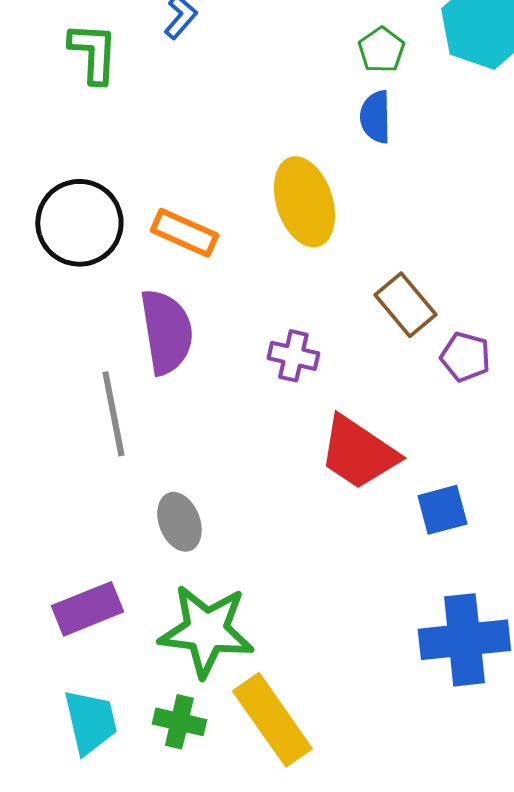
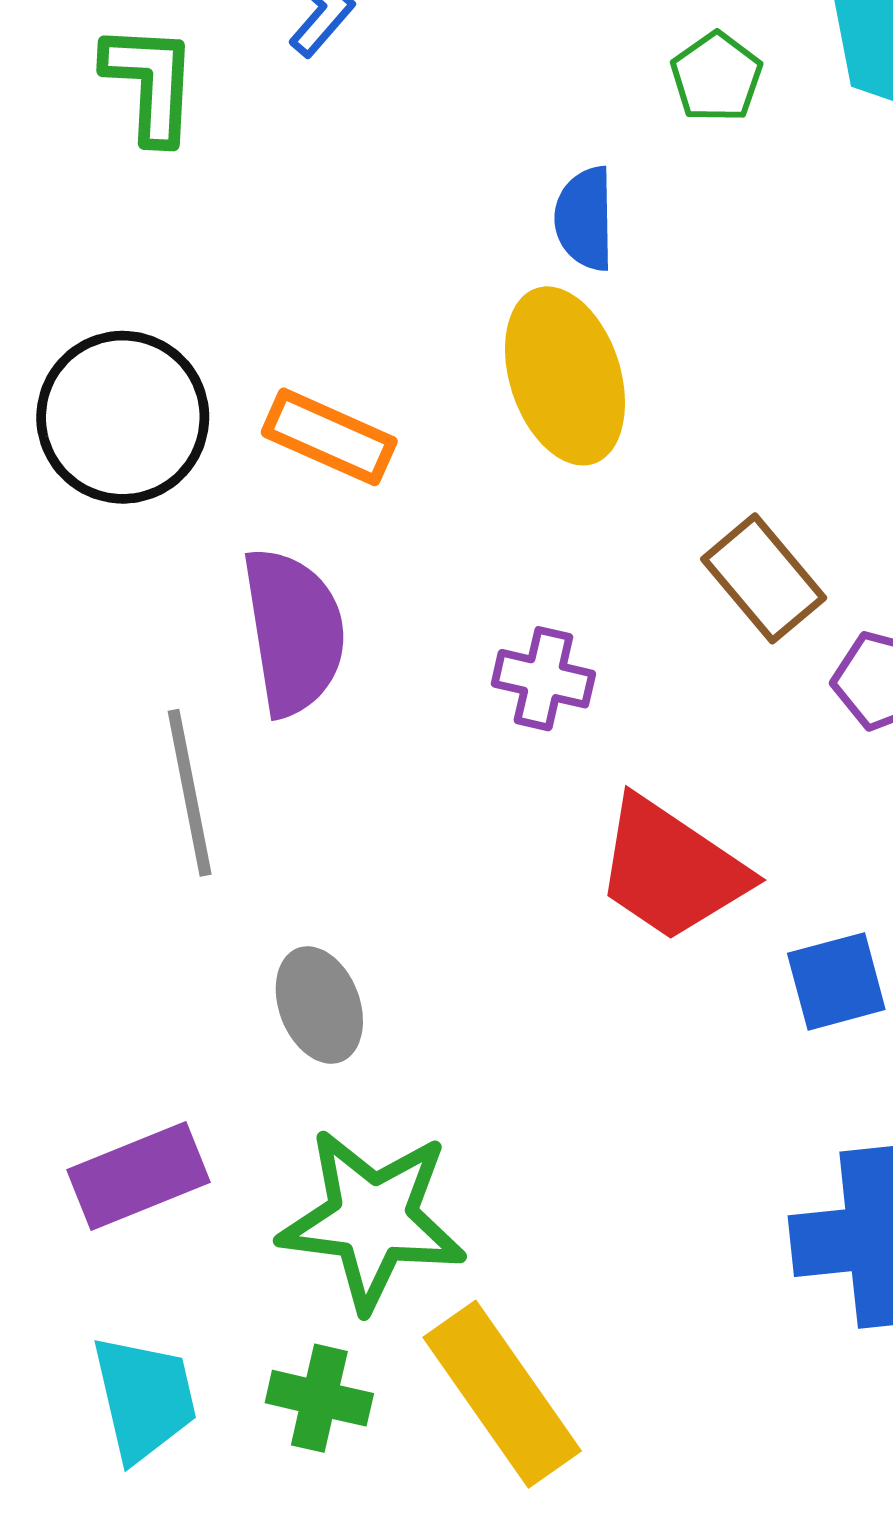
blue semicircle: (375, 117) -> (585, 219), moved

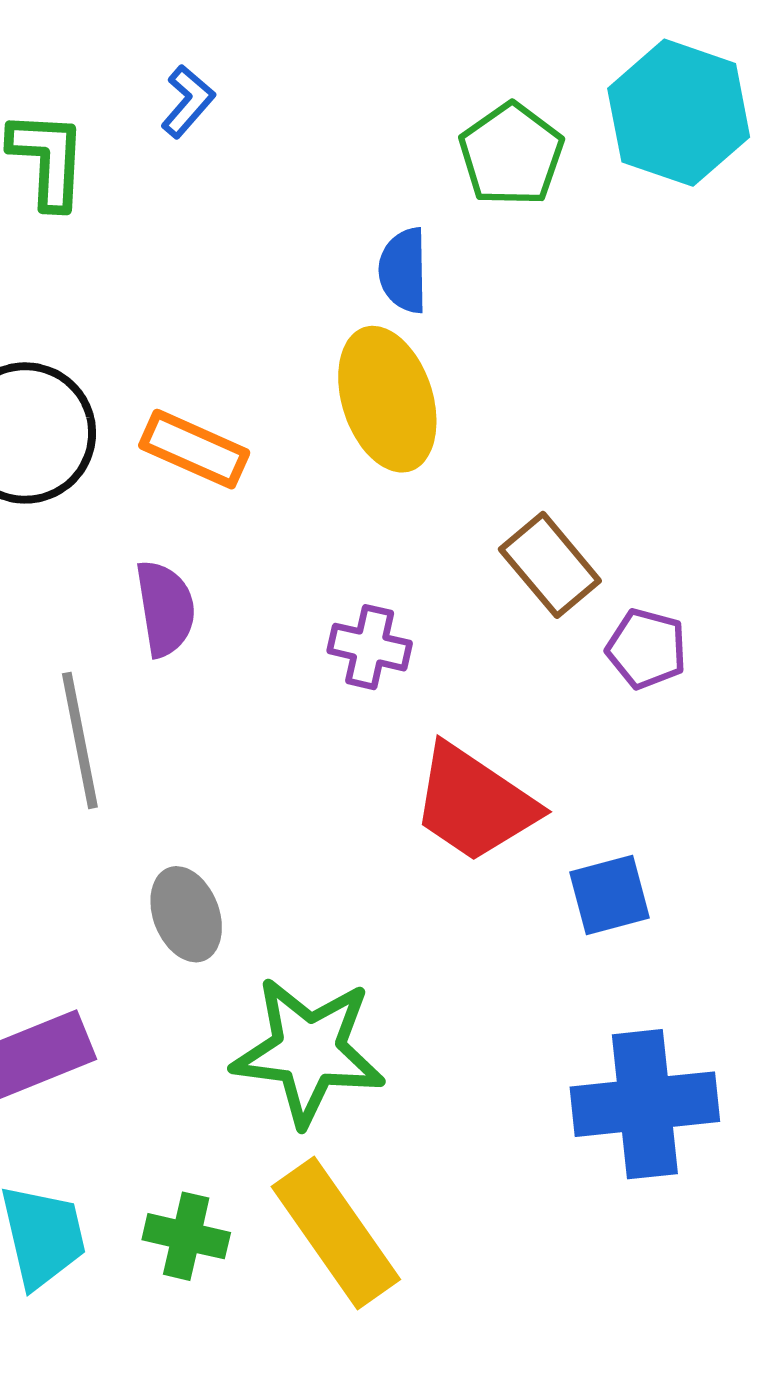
green pentagon: (716, 77) -> (511, 155), size x1.4
purple semicircle: (294, 632) -> (165, 608), size x0.7
green star: (372, 1219) -> (308, 1051), moved

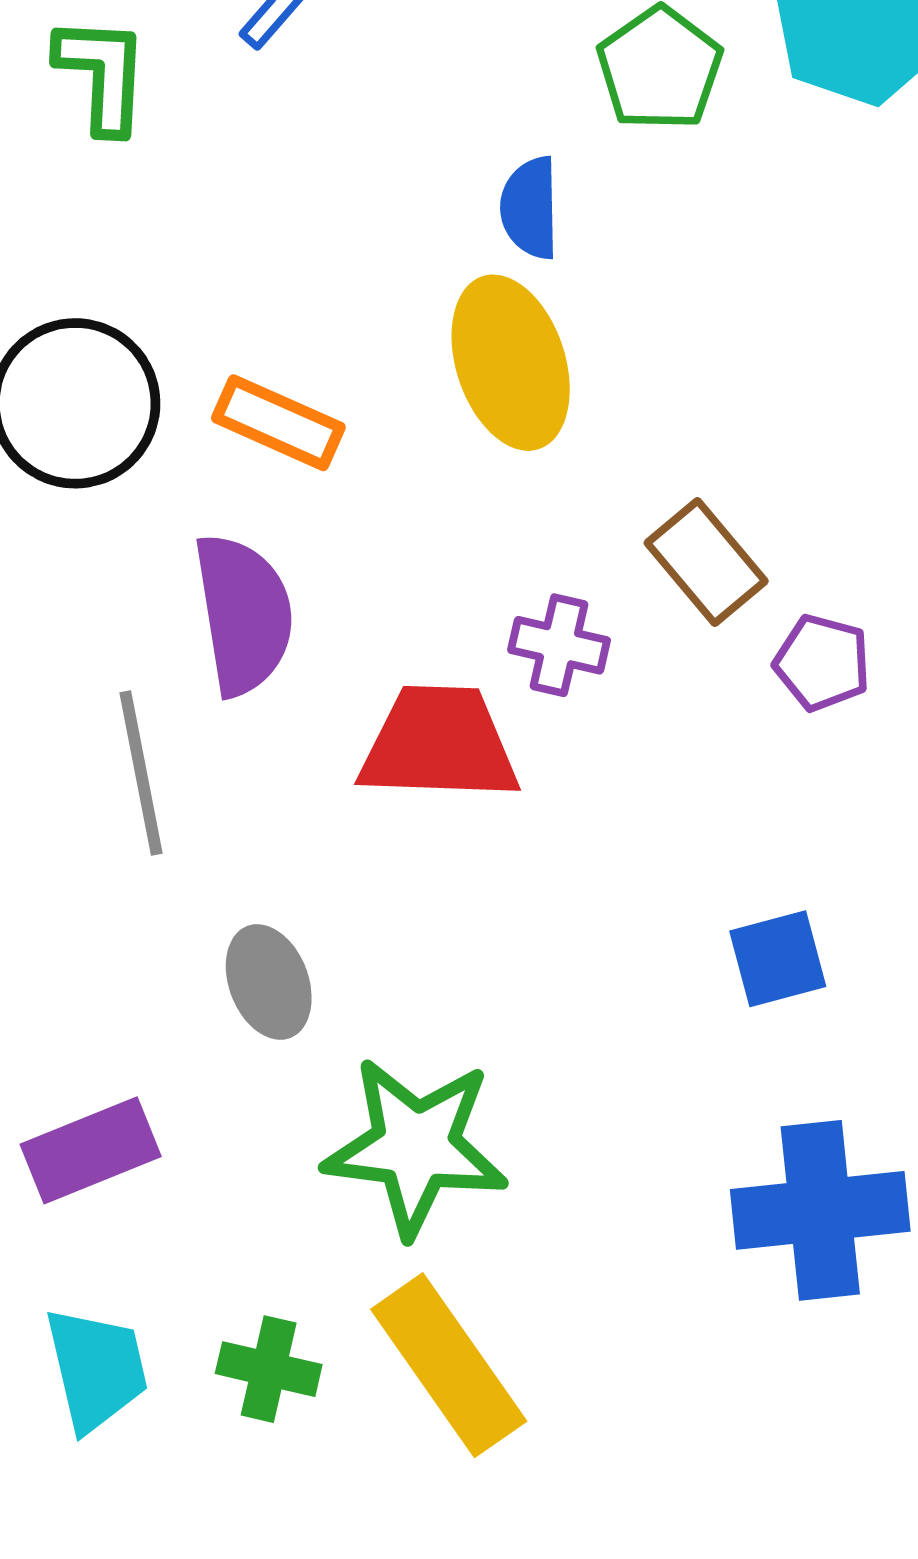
purple semicircle: (165, 608) -> (244, 614), size x1.4
purple cross: (370, 647) -> (559, 645), moved
red trapezoid: (474, 803) -> (439, 744), moved, turned 148

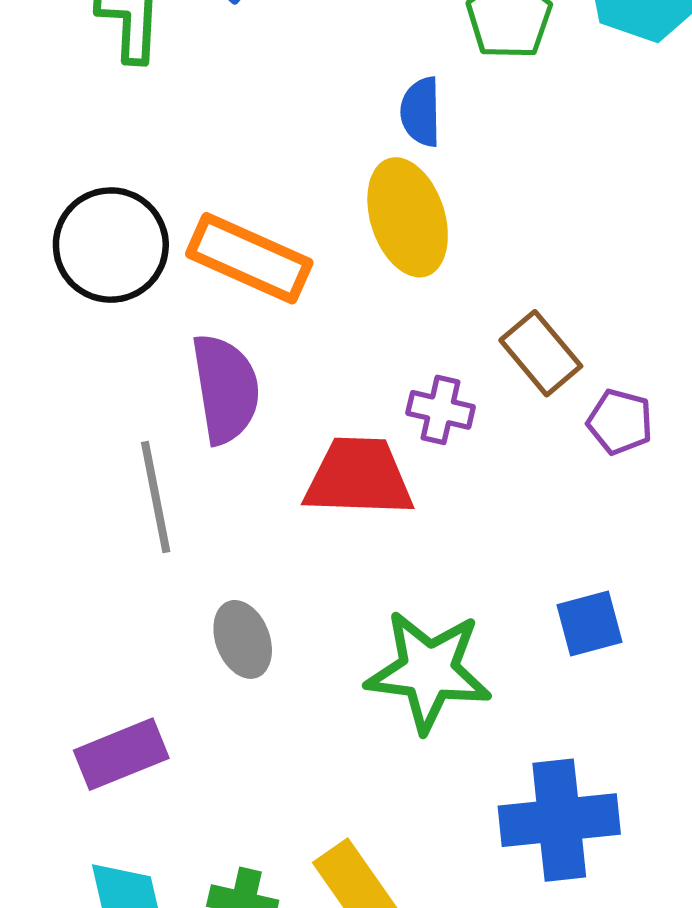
orange rectangle: (278, 423) -> (249, 258), size x1.4
green star: (416, 1147) -> (429, 671), moved
blue cross: (820, 1210) -> (559, 820), moved

